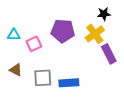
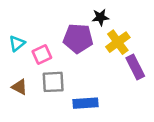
black star: (104, 14) -> (100, 17), moved
cyan triangle: (14, 35) -> (17, 43), turned -40
gray square: (43, 78) -> (53, 82), moved

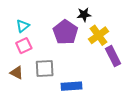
purple pentagon: (78, 38) -> (65, 32), turned 30
cyan triangle: (17, 43) -> (23, 26), moved
pink square: (42, 55) -> (24, 46), moved

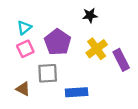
purple pentagon: (65, 32) -> (58, 42), moved
yellow cross: (99, 35) -> (97, 49), moved
brown triangle: (17, 73) -> (23, 89), moved

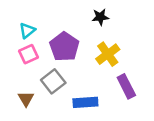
purple rectangle: (121, 60) -> (126, 86), moved
gray square: (48, 73) -> (53, 81), turned -35
brown triangle: (23, 89) -> (26, 99), turned 32

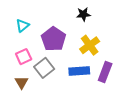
pink square: (28, 54) -> (24, 57), moved
purple rectangle: (126, 86) -> (105, 72), turned 48
blue rectangle: (85, 102) -> (79, 71), moved

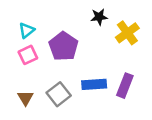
yellow cross: (90, 45) -> (127, 33), moved
pink square: (24, 57) -> (28, 55), moved
gray square: (44, 68) -> (59, 94), moved

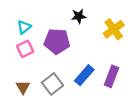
black star: (99, 17) -> (79, 16), moved
purple pentagon: (63, 46) -> (57, 41), turned -30
blue rectangle: (94, 84) -> (84, 75), turned -45

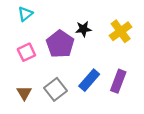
black star: (79, 16) -> (83, 29), moved
cyan triangle: (24, 27) -> (25, 14), moved
purple pentagon: (57, 41) -> (60, 44), turned 30

